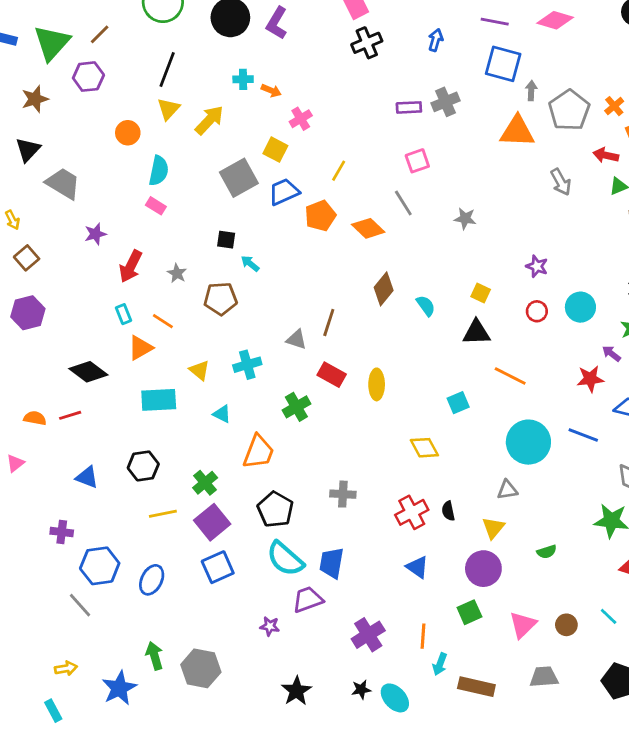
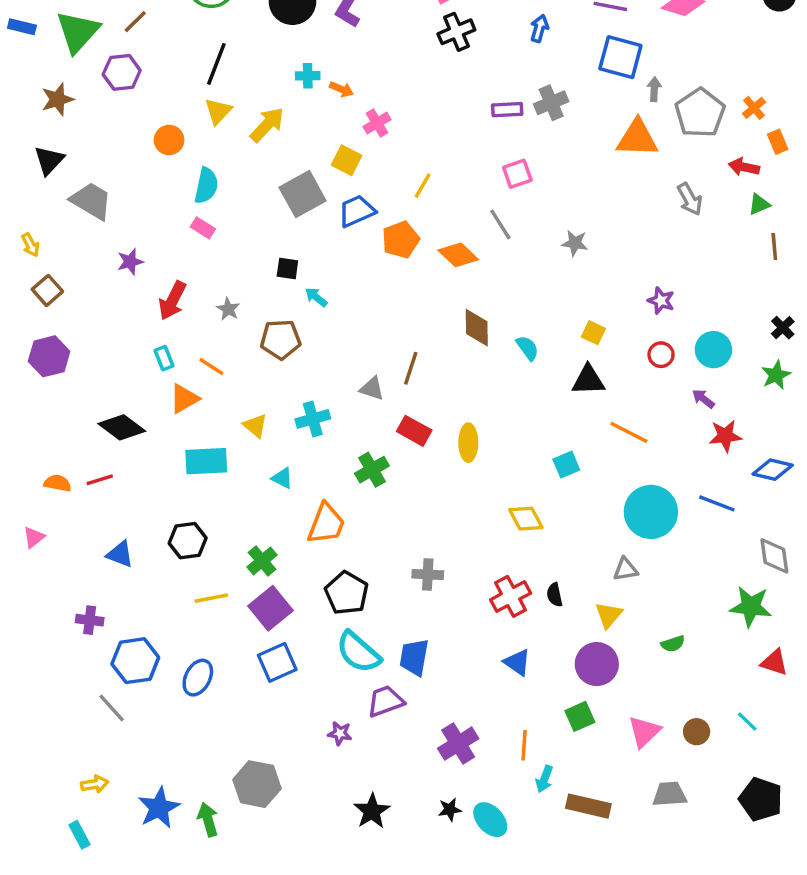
brown diamond: (384, 289) -> (477, 328), turned -40
purple arrow: (611, 353) -> (703, 399), moved
green arrow: (154, 656) -> (208, 820), moved

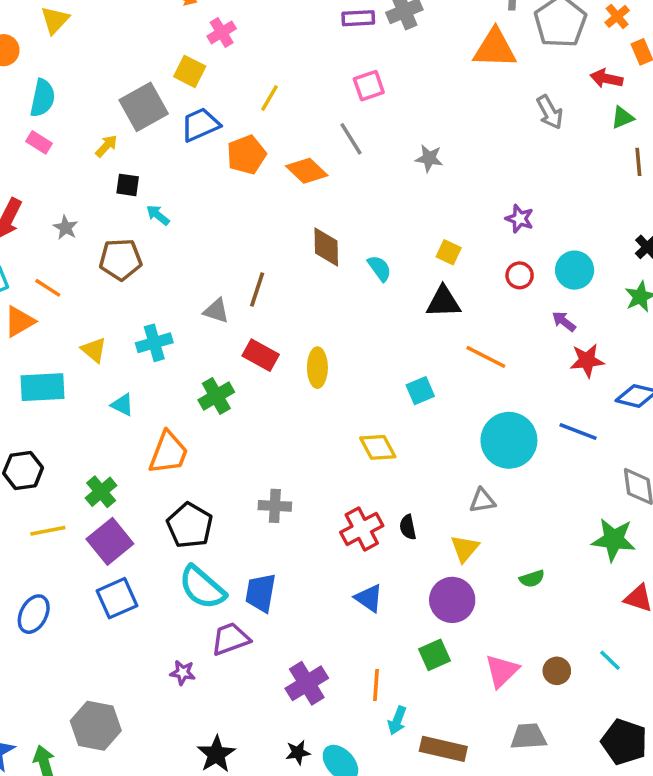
yellow arrow: (267, 125) -> (106, 146), moved, size x0.6

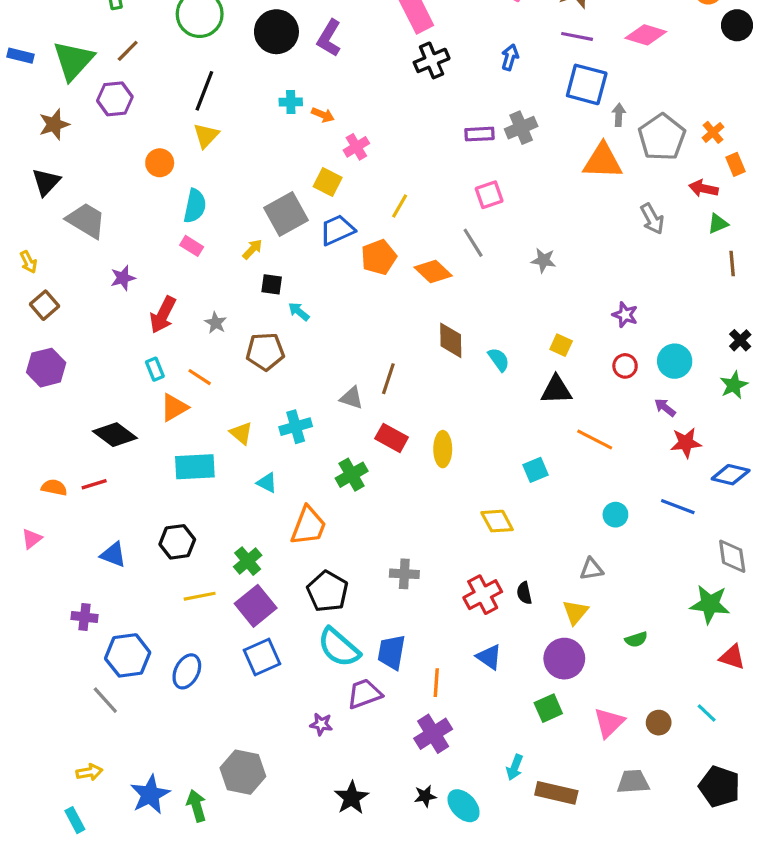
cyan circle: (509, 440) -> (615, 515), size x0.5
orange line: (376, 685) -> (436, 683), moved

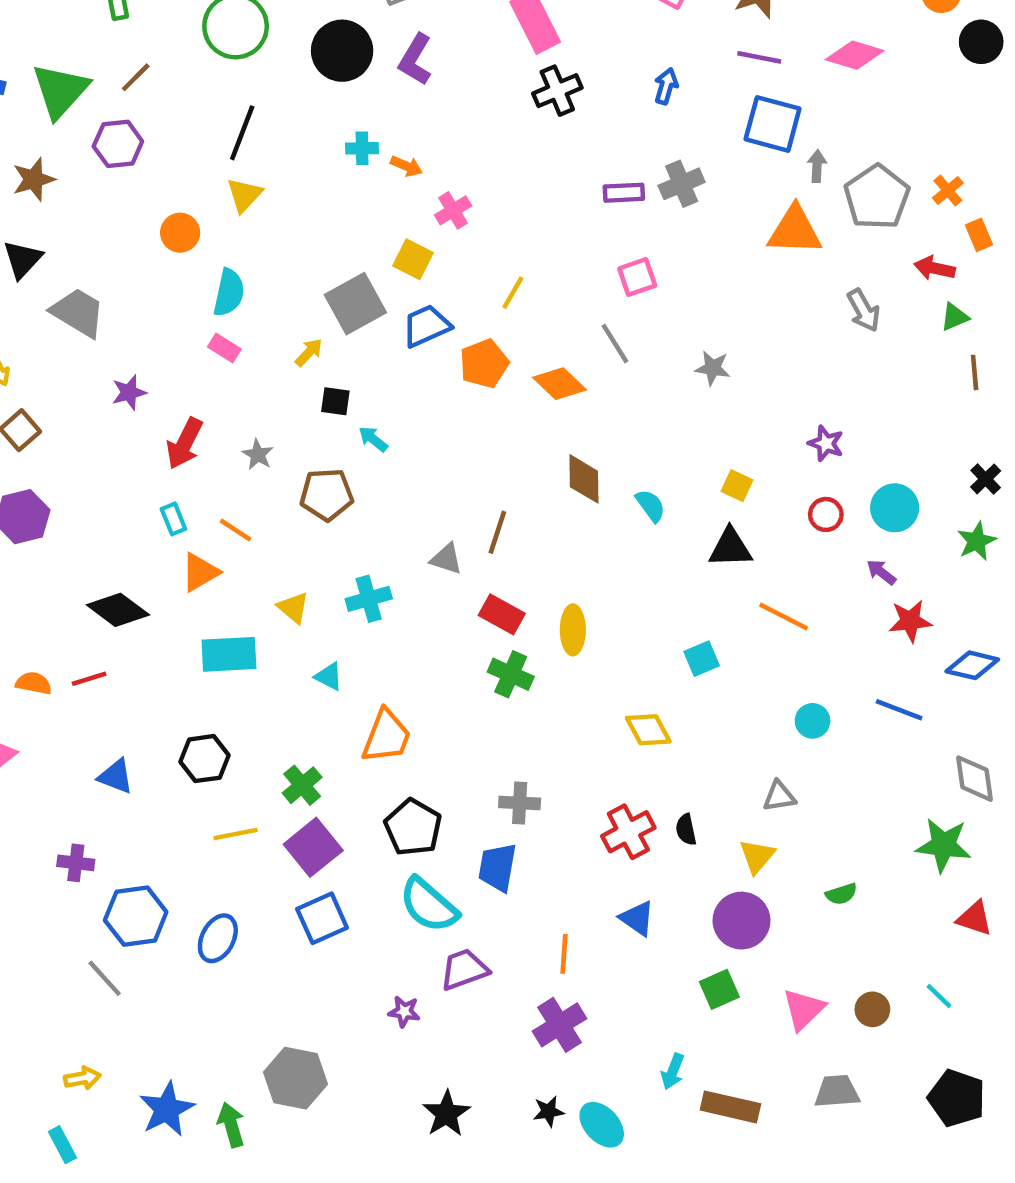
green cross: (352, 475) -> (511, 674), moved, turned -36
blue trapezoid: (392, 652) -> (497, 867), moved

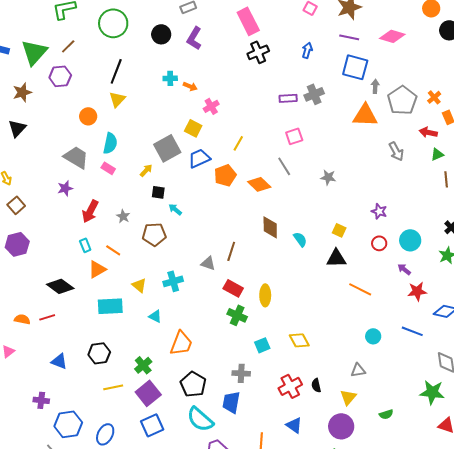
black circle: (342, 51) -> (161, 34), size x0.7
gray trapezoid: (78, 313) -> (76, 157), moved
cyan square: (702, 659) -> (262, 345), moved

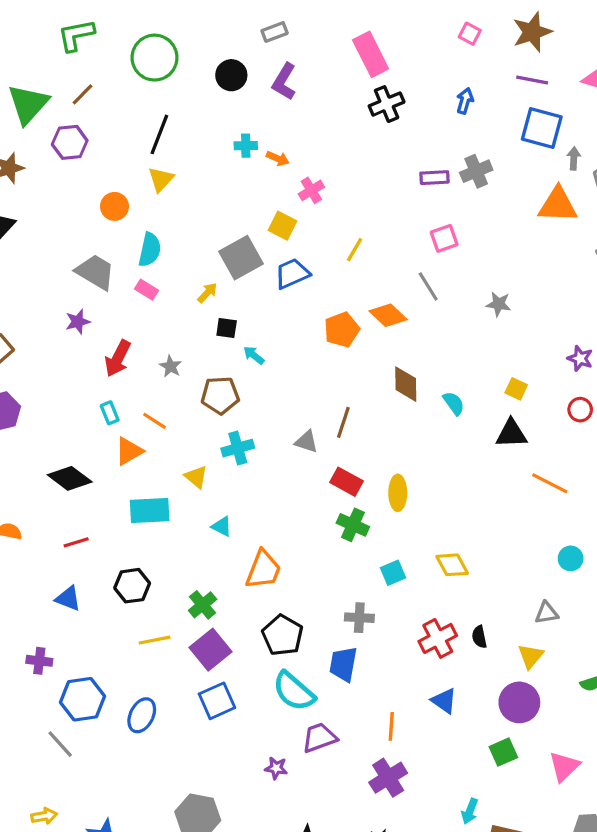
orange pentagon: (225, 175) -> (342, 330), moved
cyan cross: (173, 281) -> (238, 448), moved
red line: (47, 317) -> (76, 542), moved

